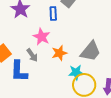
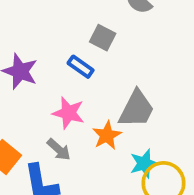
blue rectangle: (53, 14) -> (81, 67), turned -40
gray trapezoid: (91, 51) -> (137, 109), moved

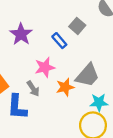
pink star: (68, 113) -> (45, 67), turned 30
cyan star: (144, 164) -> (99, 102), moved

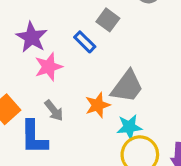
pink star: (45, 67) -> (49, 67), moved
cyan star: (99, 102) -> (129, 127), moved

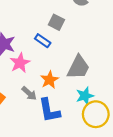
orange star: (98, 105) -> (50, 80), moved
blue L-shape: (34, 137) -> (49, 110), moved

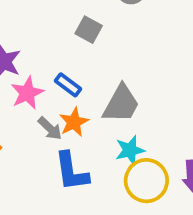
blue rectangle: (43, 41) -> (68, 85), moved
gray arrow: (29, 93) -> (50, 128), moved

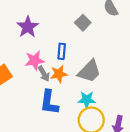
blue rectangle: (68, 85) -> (62, 51), turned 42
pink star: (27, 93) -> (35, 60), moved

